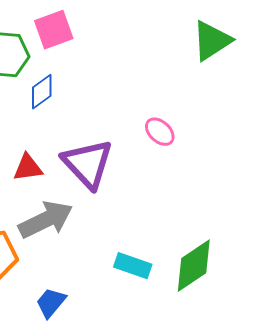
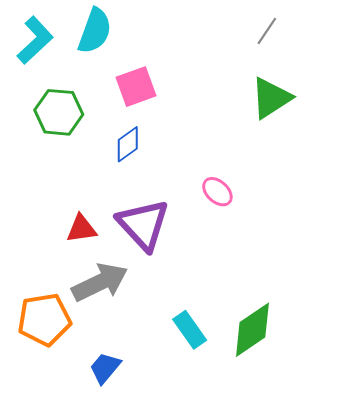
pink square: (54, 30) -> (136, 87), moved
blue diamond: (42, 92) -> (128, 144), moved
cyan rectangle: (133, 266) -> (190, 330), turned 36

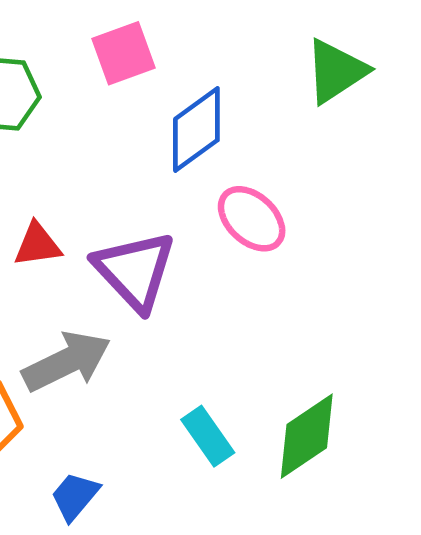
blue diamond: (128, 144) -> (196, 130), moved, size x1.5
pink ellipse: (217, 192) -> (252, 219), size x1.4
red triangle: (81, 229) -> (37, 245), moved

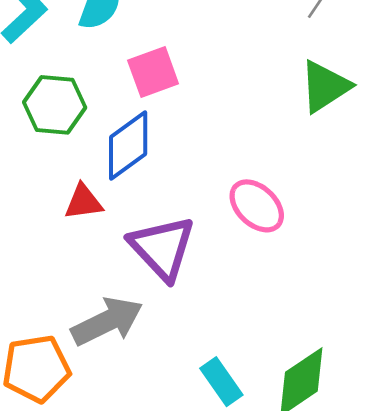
blue diamond: (196, 130) -> (128, 146), moved
red triangle: (37, 245) -> (84, 202), moved

